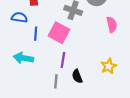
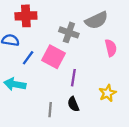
blue line: (36, 34) -> (28, 58), turned 32
purple line: (63, 60) -> (73, 78), moved

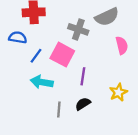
cyan arrow: (15, 84) -> (42, 82), moved
black semicircle: (73, 104) -> (83, 104), turned 80

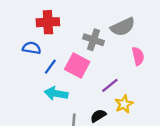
purple line: (83, 76) -> (110, 85), moved, turned 42
yellow star: (118, 92) -> (124, 104), moved

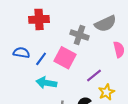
blue semicircle: (32, 48) -> (21, 53), moved

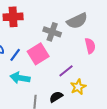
pink square: (65, 58) -> (38, 54), turned 30

